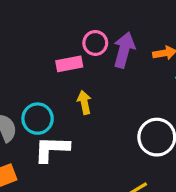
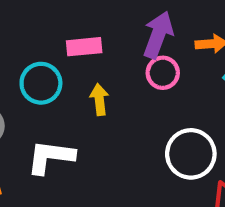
pink circle: (95, 43) -> (163, 73), moved
cyan circle: (38, 119) -> (41, 83), moved

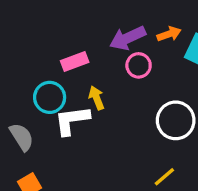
purple arrow: (158, 35) -> (128, 38), turned -120
white L-shape: (51, 157) -> (72, 120), moved

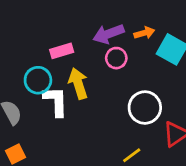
yellow arrow: (96, 98) -> (78, 83), size x1.5
white L-shape: (72, 120) -> (56, 101), turned 92

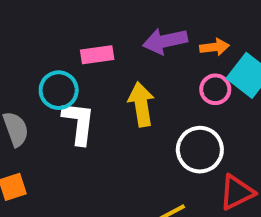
pink circle: (116, 58) -> (215, 89), moved
yellow arrow: (78, 83) -> (141, 104), moved

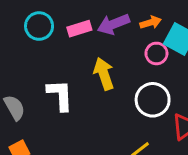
pink rectangle: (97, 55) -> (79, 29), moved
cyan circle: (59, 90) -> (39, 26), moved

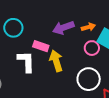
pink rectangle: (79, 29) -> (41, 46), moved, turned 35
white L-shape: (60, 95) -> (26, 62), moved

